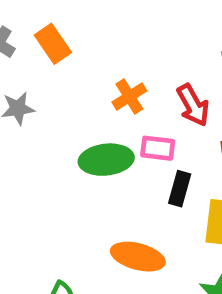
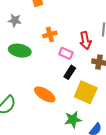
orange cross: (129, 96) -> (50, 34), moved
green ellipse: (106, 160) -> (20, 51), moved

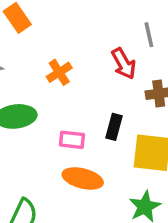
pink rectangle: (66, 53) -> (72, 140), moved

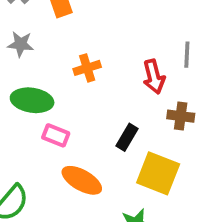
pink rectangle: (72, 140) -> (56, 135), moved

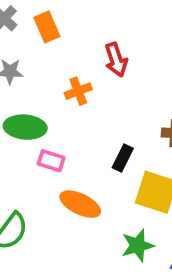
red arrow: (154, 77) -> (116, 60), moved

